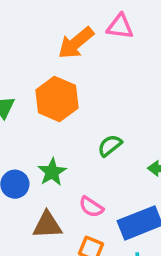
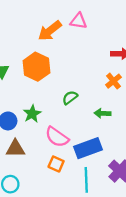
pink semicircle: (91, 207) -> (57, 137), size x1.5
brown triangle: (47, 225) -> (15, 149), moved

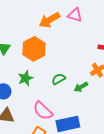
green arrow: (102, 113) -> (81, 87), moved, turned -40
green star: (32, 114) -> (26, 78), moved

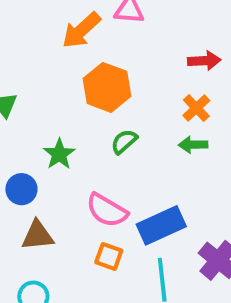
orange hexagon: (34, 49) -> (107, 87), moved
green arrow: (81, 87) -> (193, 145), moved, turned 40

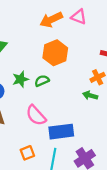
green semicircle: (124, 142) -> (42, 81), moved
orange square: (109, 256) -> (27, 153), moved, turned 32

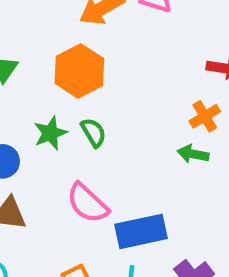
orange hexagon: (55, 53) -> (79, 71), moved
green semicircle: (42, 81) -> (94, 132), turned 88

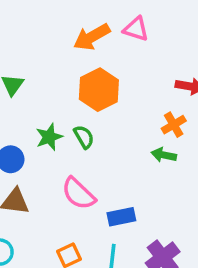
orange hexagon: (79, 71) -> (99, 90), moved
blue rectangle: (141, 231) -> (121, 217), size x0.7

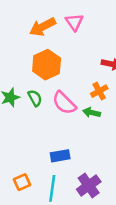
pink triangle: (136, 29) -> (74, 22), turned 36
pink semicircle: (78, 194) -> (64, 103), moved

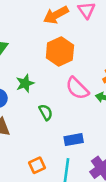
green semicircle: (35, 98) -> (46, 112), moved

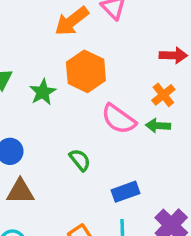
green star: (25, 83) -> (43, 92), moved

